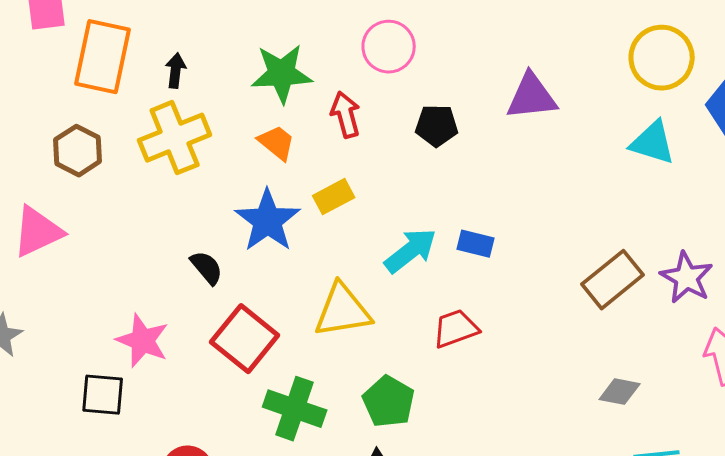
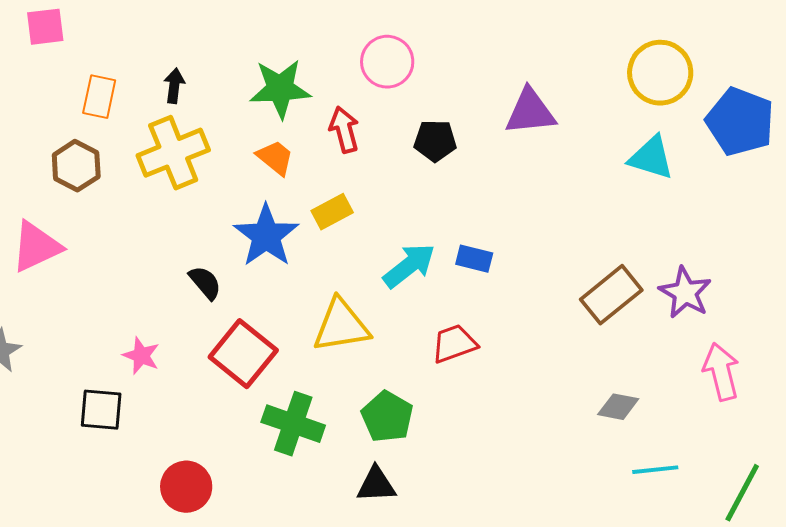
orange rectangle: (103, 57) -> (99, 97), moved, size x0.6
pink star: (143, 341) -> (141, 356), size x0.7

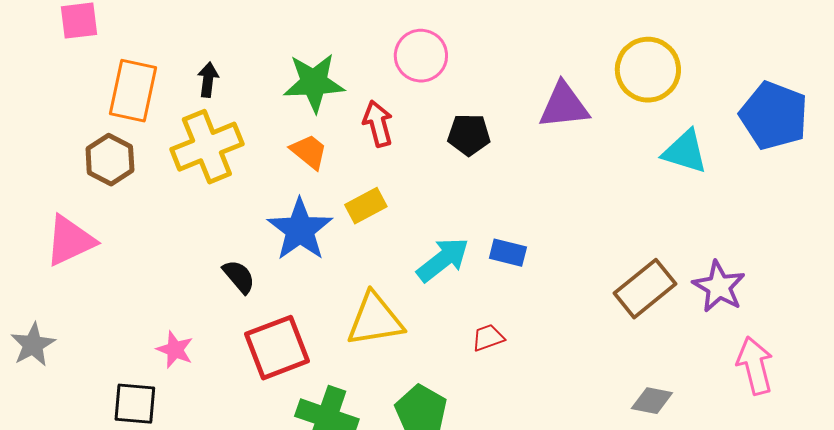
yellow circle: (660, 73) -> (648, 70), moved
orange rectangle: (99, 97) -> (133, 91), size x1.4
red trapezoid: (454, 344) -> (488, 338), size x0.7
red square: (243, 354) -> (277, 348), turned 30

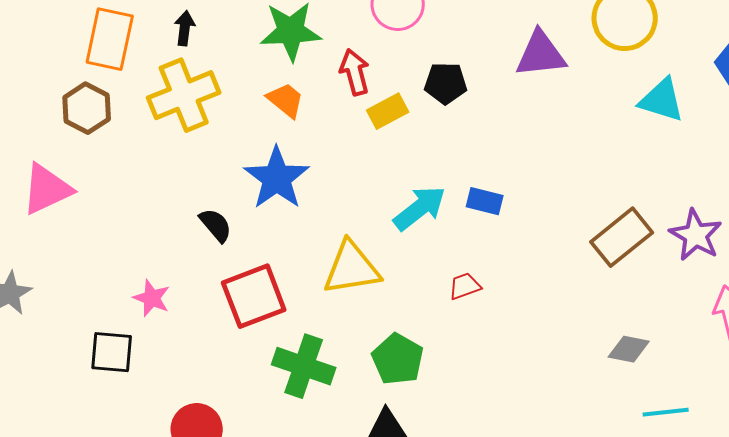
yellow rectangle: (366, 206) -> (388, 111), moved

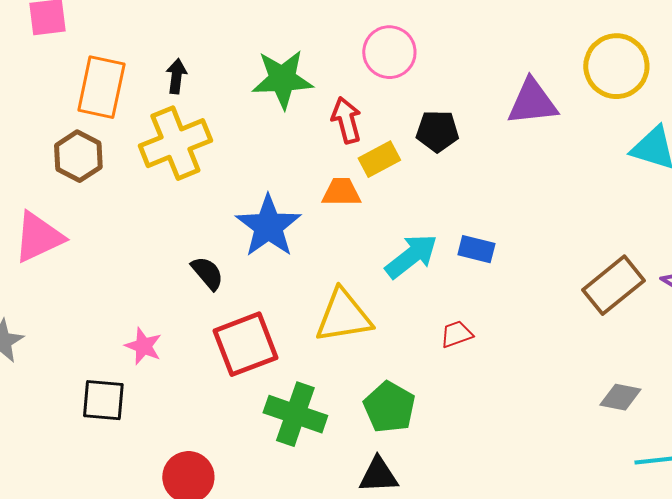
orange trapezoid: (286, 100) -> (341, 192), moved, turned -39

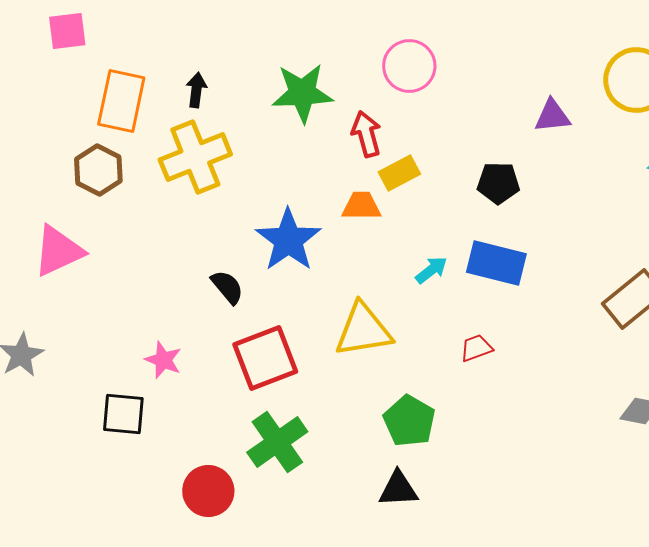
purple triangle: (532, 102) -> (552, 116), size x0.7
black pentagon: (437, 131) -> (498, 183), moved
blue rectangle: (476, 249) -> (496, 263), size x1.6
cyan arrow: (411, 256) -> (431, 270), size x0.6
green cross: (295, 414) -> (277, 442), moved, turned 36

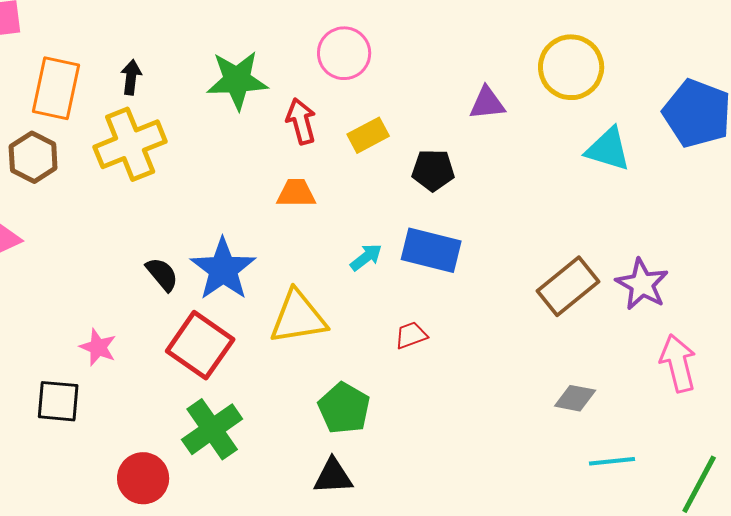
yellow rectangle: (399, 173) -> (368, 135), moved
blue star: (288, 240) -> (223, 269), moved
red square: (265, 358) -> (200, 345), turned -34

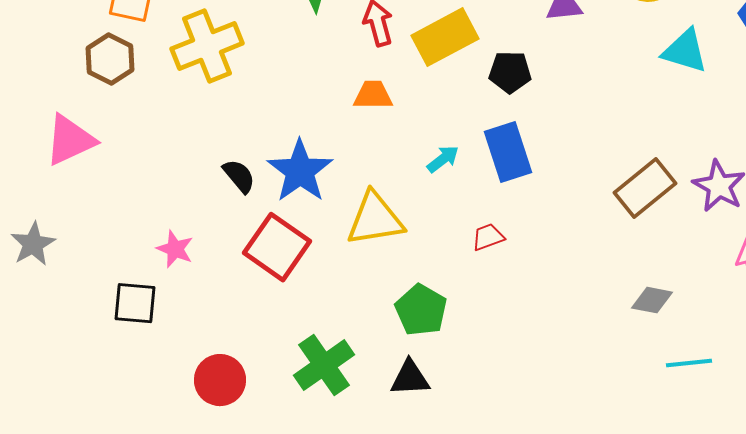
yellow rectangle: (368, 135) -> (445, 37), size x1.6
blue rectangle: (431, 250) -> (508, 152), turned 58
green cross: (212, 429) -> (324, 365), moved

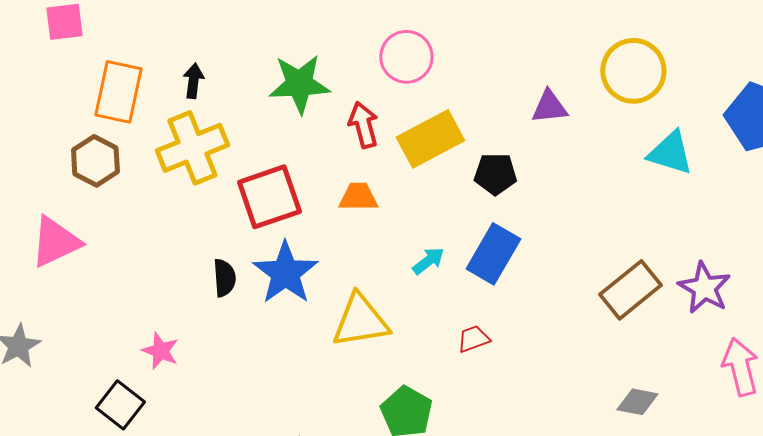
blue rectangle: (508, 152) -> (493, 254), turned 48
black semicircle: (239, 176) -> (224, 278), turned 36
red square: (277, 247) -> (269, 197), moved, turned 36
black square: (135, 303) -> (120, 405), turned 33

